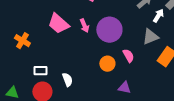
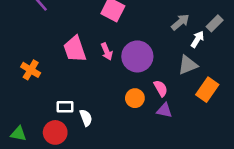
pink trapezoid: (58, 24) -> (75, 49), turned 30
white rectangle: (40, 71) -> (65, 107), moved
purple triangle: (124, 88) -> (164, 110), moved

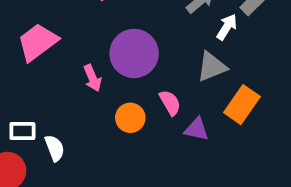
pink trapezoid: (75, 49) -> (38, 42), turned 72
pink arrow: (107, 52) -> (92, 78), moved
purple triangle: (164, 110) -> (197, 129), moved

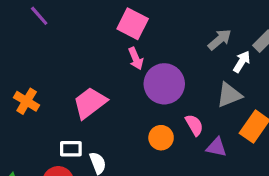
pink trapezoid: (38, 42) -> (90, 103), moved
pink arrow: (92, 78) -> (136, 59), moved

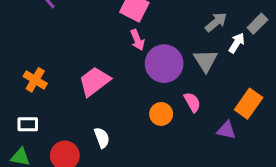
gray triangle: (229, 95) -> (206, 61), moved, turned -40
purple triangle: (216, 147) -> (226, 130), moved
white rectangle: (71, 149) -> (28, 124), moved

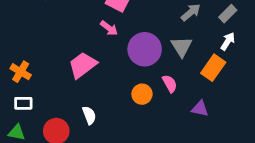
pink arrow: (137, 40) -> (109, 28), moved, turned -30
white arrow: (237, 43) -> (228, 41), moved
orange cross: (35, 80) -> (21, 72), moved
orange rectangle: (249, 104) -> (213, 68), moved

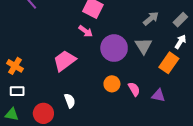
pink semicircle: (170, 84) -> (134, 89), moved

